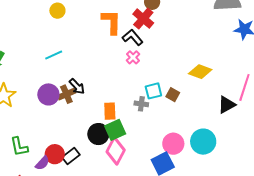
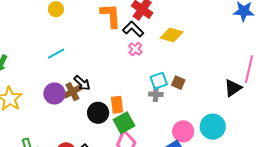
yellow diamond: (200, 72) -> (172, 35), moved
gray cross: (141, 104) -> (156, 94), moved
black circle: (98, 134) -> (98, 113), moved

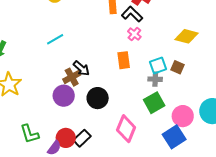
yellow diamond: (172, 35) -> (186, 36), moved
purple circle: (54, 94) -> (64, 96), moved
orange rectangle: (117, 105) -> (124, 60), moved
green square: (124, 123) -> (154, 103), moved

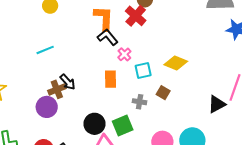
black L-shape: (132, 14) -> (108, 37), moved
cyan square: (158, 66) -> (143, 71), moved
black circle: (98, 98) -> (94, 124), moved
green square: (154, 103) -> (123, 126), moved

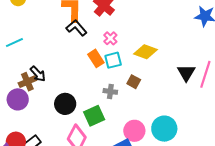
pink cross: (124, 54) -> (110, 38), moved
orange rectangle: (110, 79) -> (96, 58), moved, turned -30
black triangle: (217, 104) -> (186, 73), moved, turned -30
black circle: (94, 124) -> (65, 104), moved

